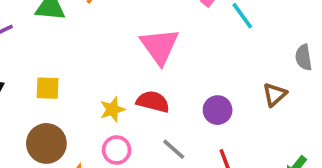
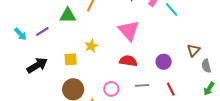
gray semicircle: (304, 57) -> (206, 66), moved
yellow star: (112, 109) -> (91, 46), moved
gray line: (174, 149) -> (142, 85), turned -40

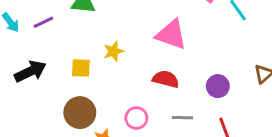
pink triangle: (129, 31) -> (171, 34), turned -35

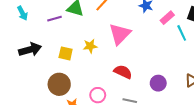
purple line: (43, 22) -> (54, 19), moved
pink triangle: (171, 34) -> (120, 34), moved, turned 45

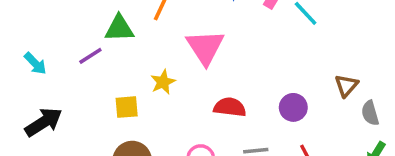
black arrow: (30, 50) -> (44, 122), moved

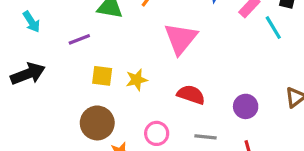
purple line: (90, 56) -> (79, 39), moved
yellow star: (163, 82) -> (137, 80), moved

